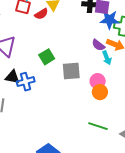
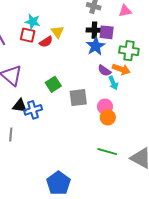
blue star: (110, 20) -> (96, 46), moved, turned -30

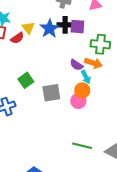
blue star: (96, 46) -> (50, 29), moved
orange circle: (108, 117) -> (82, 90), moved

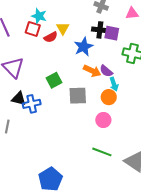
blue star: (50, 29) -> (84, 47), moved
orange arrow: (93, 63) -> (92, 71), moved
pink circle: (78, 101) -> (103, 120), moved

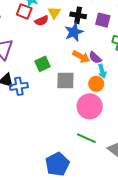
black cross: (100, 30) -> (78, 15), moved
pink circle: (103, 120) -> (90, 106), size x1.6
blue pentagon: (50, 179) -> (57, 164), moved

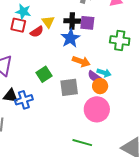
purple square: (103, 20) -> (87, 23), moved
purple semicircle: (95, 58) -> (94, 76), moved
cyan arrow: (102, 71) -> (104, 73), turned -48
green line: (86, 138) -> (82, 143), moved

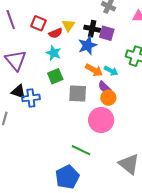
cyan star: (23, 12) -> (54, 53), moved
cyan arrow: (104, 73) -> (111, 71), moved

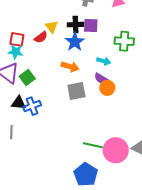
red square: (38, 23) -> (17, 39), moved
cyan star: (54, 53) -> (16, 52), moved
orange arrow: (94, 70) -> (70, 67), moved
green square: (55, 76) -> (27, 77), moved
pink circle: (101, 120) -> (116, 150), moved

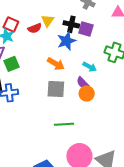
green line: (93, 145) -> (64, 124), moved, turned -30

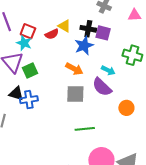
yellow triangle: (48, 21) -> (64, 26), turned -32
purple semicircle: (83, 83) -> (102, 87), size x1.5
orange circle: (87, 94) -> (126, 108), moved

